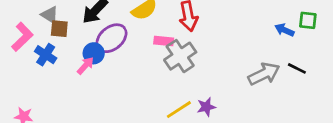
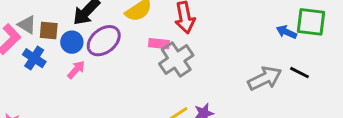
gray triangle: (50, 15) -> (27, 25), moved
green square: (308, 20) -> (311, 22), size x1.5
blue circle: (94, 53) -> (72, 42), moved

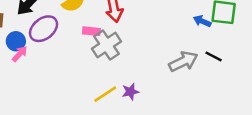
blue circle: (72, 42) -> (16, 41), moved

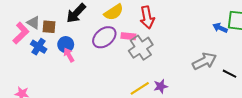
purple ellipse: (44, 29) -> (104, 37), moved
pink arrow: (20, 54) -> (69, 55), turned -72
black line: (214, 56) -> (229, 74), moved

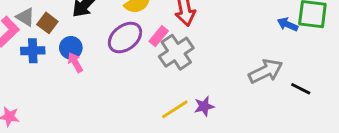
brown square: (49, 27) -> (47, 23), turned 32
pink rectangle: (128, 36) -> (159, 36), turned -56
blue cross: (39, 47) -> (33, 51), turned -35

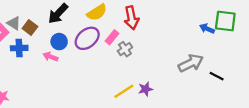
blue circle: (71, 48) -> (59, 42), moved
gray cross: (176, 52) -> (125, 49), size x0.6
pink arrow: (75, 62) -> (50, 57), turned -40

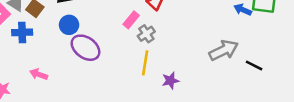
purple ellipse: (87, 38) -> (86, 48), moved, turned 75
pink arrow: (50, 57) -> (39, 74), moved
yellow line: (124, 91) -> (145, 63), moved, turned -48

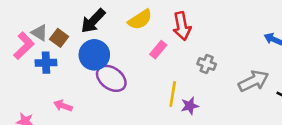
blue circle: (69, 25) -> (94, 55), size x1.5
gray cross: (146, 34) -> (207, 64), moved, turned -36
purple star: (170, 81) -> (190, 106), moved

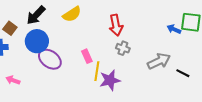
red arrow: (182, 26) -> (116, 25), moved
pink rectangle: (158, 50) -> (87, 56), moved, turned -64
purple star: (190, 106) -> (110, 80), size x1.5

